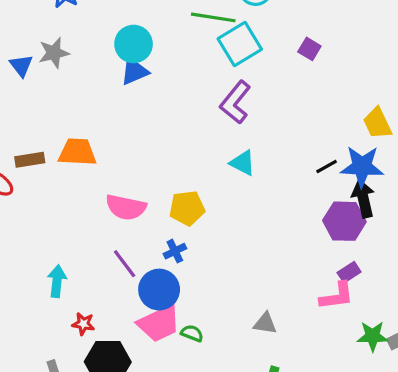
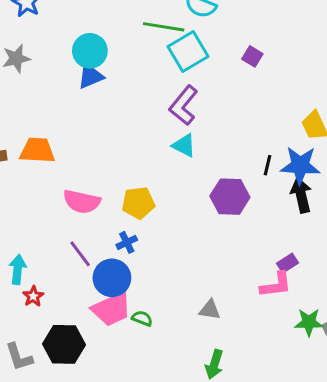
cyan triangle: (243, 163) -> (184, 145), moved
black line: (327, 166) -> (267, 165), turned -48
purple hexagon: (344, 221) -> (230, 197), moved
red star: (83, 324) -> (33, 296), moved, turned 30

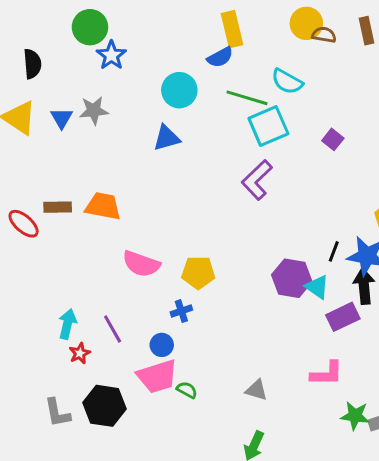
cyan circle: (90, 51) -> (179, 90), moved
cyan triangle: (184, 145) -> (317, 287), moved
purple line: (80, 254) -> (113, 329), moved
purple rectangle: (288, 263) -> (343, 317), moved, size x1.5
blue circle: (112, 278) -> (162, 345), size x0.6

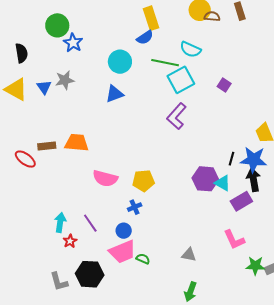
pink L-shape: (327, 374) -> (234, 240), turned 70

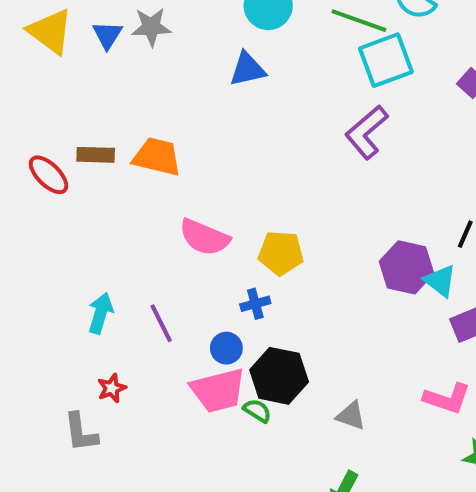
pink L-shape: (234, 240) -> (447, 398), turned -55
red star: (70, 241) -> (112, 388), moved
black hexagon: (90, 274) -> (279, 376), moved

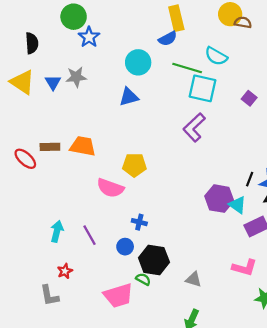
cyan square: (386, 60) -> (203, 88), turned 36
yellow pentagon: (281, 253) -> (134, 165), moved
blue cross: (255, 304) -> (139, 222), turned 32
pink trapezoid: (218, 390) -> (118, 296), moved

